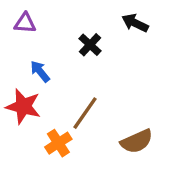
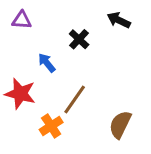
blue arrow: (40, 71) -> (47, 63), moved
brown semicircle: (137, 141) -> (120, 125), turned 140

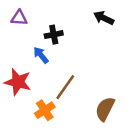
black cross: (79, 39) -> (54, 35), moved, turned 36

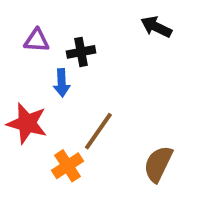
purple triangle: (19, 18) -> (37, 40), moved
blue arrow: (41, 55) -> (62, 83), turned -144

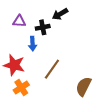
black arrow: (156, 27) -> (60, 14), moved, turned -56
orange cross: (67, 166) -> (21, 88), moved

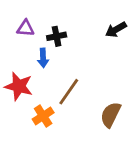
black arrow: (60, 14) -> (116, 30), moved
orange cross: (21, 88) -> (43, 116), moved

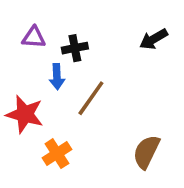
brown line: (69, 92) -> (91, 98), moved

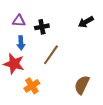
blue arrow: (57, 77) -> (21, 43), moved

